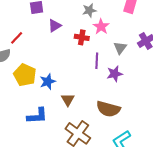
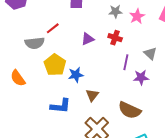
gray star: (89, 10) -> (116, 11), moved
purple triangle: (55, 26) -> (88, 39), moved
pink star: (101, 27) -> (137, 16), moved
gray triangle: (120, 48) -> (150, 53), turned -32

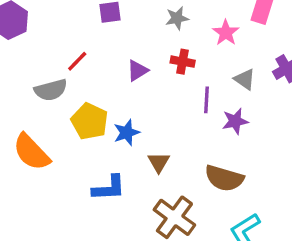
pink star: (137, 16) -> (226, 33), moved
orange semicircle: (18, 78) -> (31, 152), size x1.4

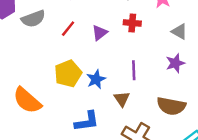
red line: (77, 61) -> (68, 29), moved
gray semicircle: (51, 90) -> (33, 19), moved
purple line: (206, 100) -> (134, 70), moved
yellow pentagon: (90, 121) -> (68, 74), turned 30

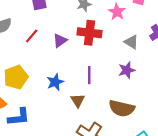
red cross: (132, 23) -> (89, 33), size x1.5
yellow pentagon: (68, 74) -> (16, 77), moved
blue L-shape: (87, 121) -> (19, 117), moved

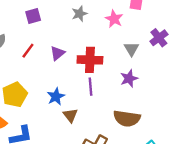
red cross: (89, 33) -> (90, 60), moved
gray triangle: (131, 42) -> (131, 49), turned 32
brown triangle: (78, 100) -> (70, 115), moved

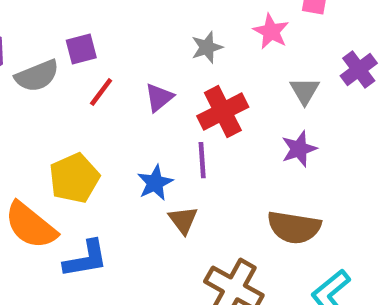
gray star: (79, 14) -> (207, 47), moved
purple square: (33, 16) -> (81, 49), moved
red cross: (90, 60) -> (223, 111), turned -30
purple line: (90, 87) -> (202, 160), moved

